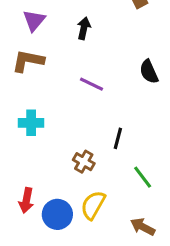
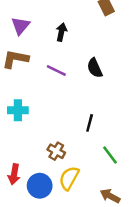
black semicircle: (149, 72) -> (95, 68), moved
purple line: (91, 84) -> (56, 70), moved
brown cross: (84, 162) -> (56, 151), moved

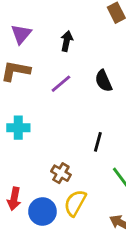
purple line: (56, 70) -> (61, 84), turned -66

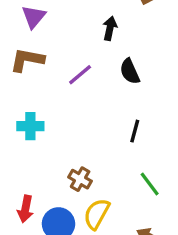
black arrow: (67, 41) -> (110, 28), moved
black line: (98, 142) -> (135, 131), moved

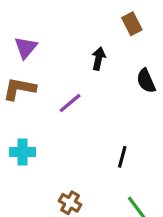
black semicircle: (130, 71) -> (146, 81), moved

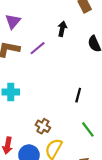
purple line: (70, 103) -> (38, 48), moved

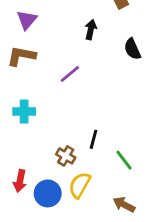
purple line: (38, 48) -> (70, 74), moved
black line: (78, 95) -> (93, 139), moved

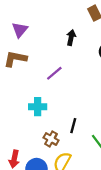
cyan cross: (24, 112) -> (38, 107), moved

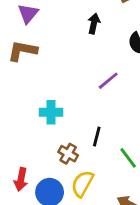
purple line: (54, 73) -> (108, 81), moved

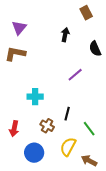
red arrow: (21, 179) -> (14, 129), moved
yellow semicircle: (82, 184) -> (68, 147), moved

